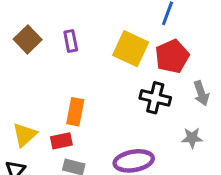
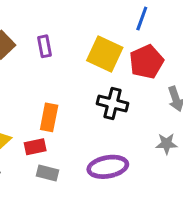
black cross: (155, 98) -> (112, 104), moved

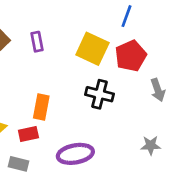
gray star: (167, 144) -> (151, 145), moved
purple ellipse: (108, 167) -> (75, 154), moved
gray rectangle: (48, 173) -> (19, 164), moved

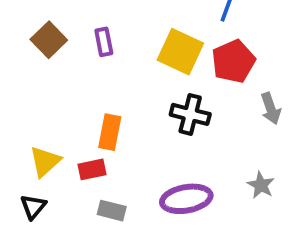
gray star: (151, 145) -> (261, 185), turned 30
purple ellipse: (75, 154) -> (186, 199), moved
gray rectangle: (19, 164) -> (112, 211), moved

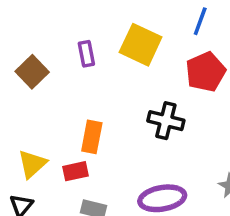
brown square: (49, 40) -> (32, 72), moved
yellow square: (180, 52) -> (141, 45), moved

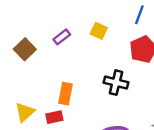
yellow square: (141, 45) -> (99, 31), size x0.6
purple rectangle: (86, 54) -> (62, 37), turned 63

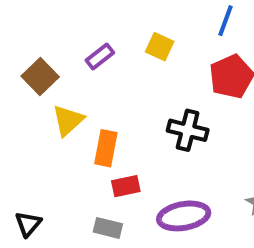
yellow triangle: (25, 112) -> (68, 120), moved
red rectangle: (54, 117) -> (126, 186), moved

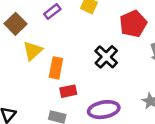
black cross: (188, 130) -> (106, 57), turned 30

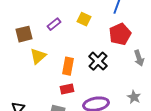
brown square: (16, 24) -> (24, 34), turned 30
orange rectangle: (56, 68) -> (68, 66), moved

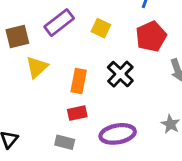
yellow square: (84, 19) -> (101, 28), moved
purple rectangle: (54, 24) -> (59, 23), size x1.5

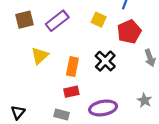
yellow square: (101, 28) -> (99, 20), moved
brown square: (17, 36) -> (24, 20), moved

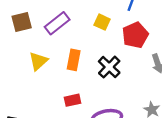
orange rectangle: (72, 67) -> (74, 60), moved

